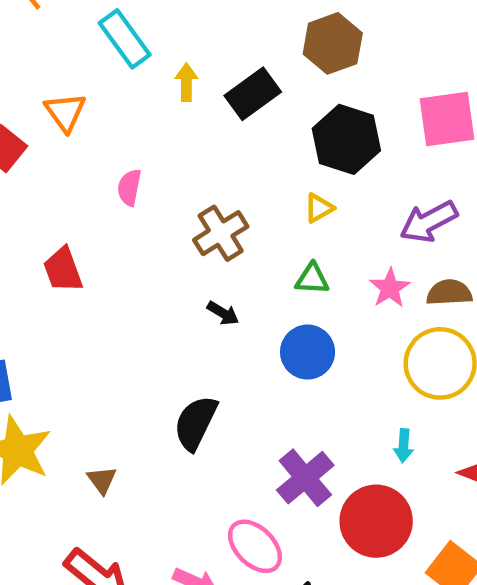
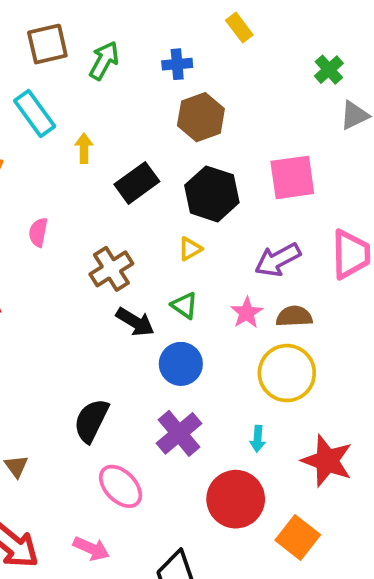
black rectangle: (253, 94) -> (137, 183), moved
green triangle: (312, 279) -> (184, 305), turned 32
black arrow: (223, 313) -> (135, 322), moved, size x1.5
purple cross: (305, 478) -> (179, 433), moved
pink ellipse: (255, 546) -> (121, 486), moved

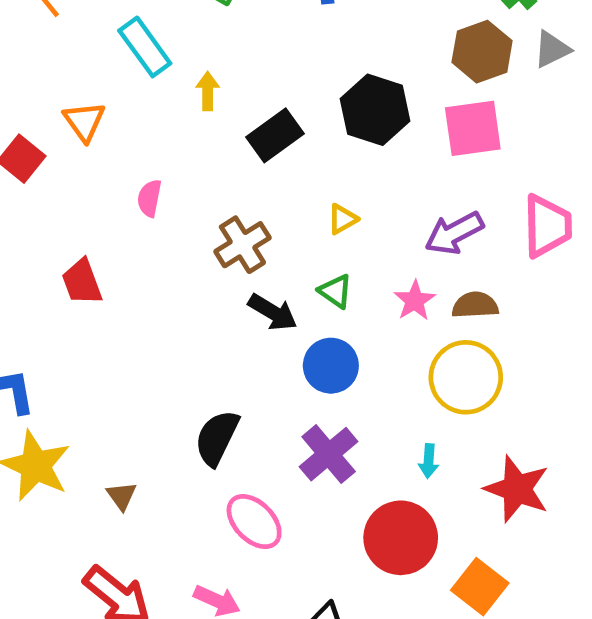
brown hexagon: (201, 117) -> (482, 52), moved
black hexagon: (212, 194) -> (375, 110), moved

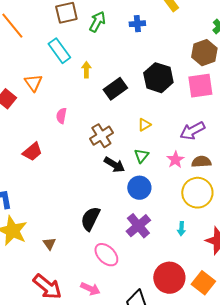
red trapezoid: (82, 282) -> (32, 152), turned -110
green triangle: (336, 291) -> (141, 156), turned 35
red circle: (401, 538) -> (169, 278), moved

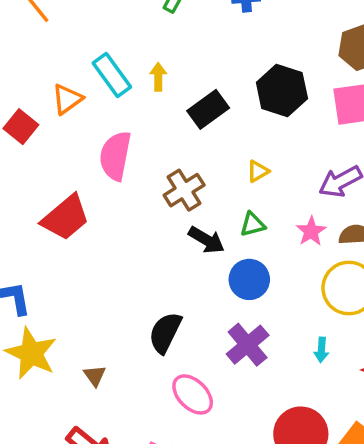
cyan rectangle: (59, 51) -> (112, 75), moved
orange triangle: (33, 83) -> (67, 99), turned 30
pink semicircle: (61, 116) -> (115, 156), size x1.8
red trapezoid: (32, 152) -> (66, 218), size x1.4
green triangle: (141, 156) -> (253, 224), turned 35

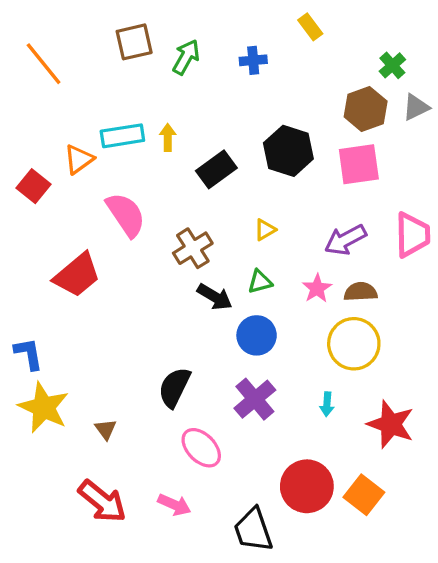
cyan rectangle: (112, 75) -> (122, 136), turned -63
pink semicircle: (115, 156) -> (126, 215), turned 135

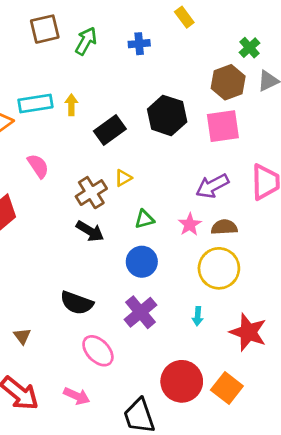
pink semicircle: (126, 215) -> (38, 166), size x0.7
yellow triangle: (265, 230) -> (123, 178), moved
black arrow: (215, 297) -> (90, 231), moved
black semicircle: (174, 387) -> (77, 303), turned -96

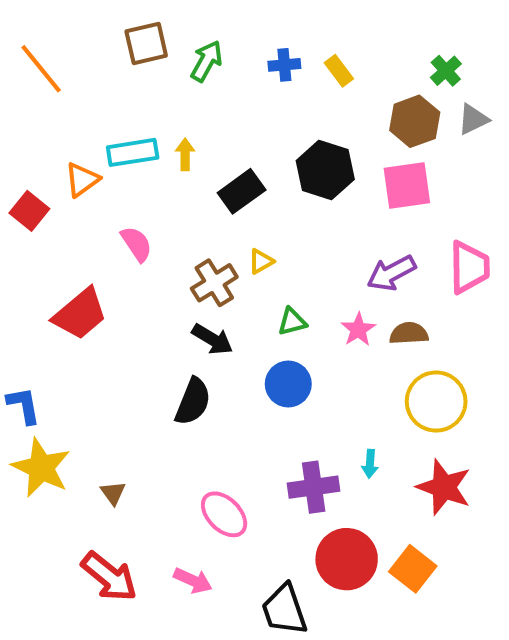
yellow rectangle: (184, 17) -> (339, 71), moved
yellow circle: (219, 268) -> (436, 402), moved
black semicircle: (77, 303) -> (193, 402), moved, turned -88
purple cross: (140, 312) -> (314, 487), moved, turned 32

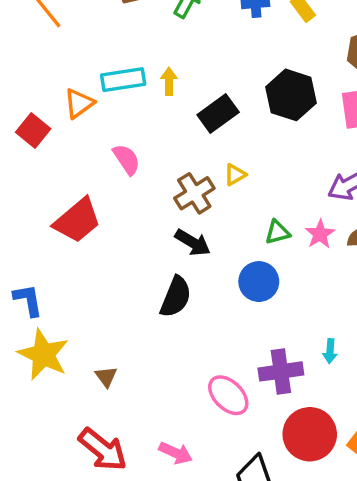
green triangle: (292, 322) -> (277, 232), moved
pink ellipse: (224, 514) -> (228, 395), moved

